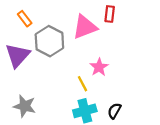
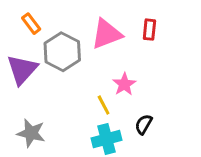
red rectangle: (110, 14) -> (149, 30), moved
black semicircle: (114, 111) -> (144, 124), moved

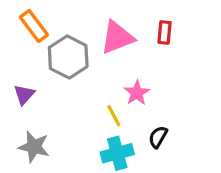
orange rectangle: (31, 24) -> (34, 26), size x1.4
purple triangle: (22, 69) -> (24, 95), moved, size x0.6

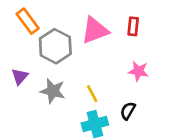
pink star: (137, 93) -> (138, 71), moved, turned -30
gray star: (34, 147) -> (53, 91), moved

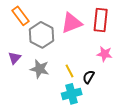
red rectangle: (133, 26) -> (101, 20), size x1.6
black semicircle: (128, 111) -> (89, 77), moved

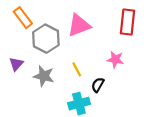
red rectangle: (101, 20) -> (127, 22), moved
yellow line: (70, 71) -> (77, 69), moved

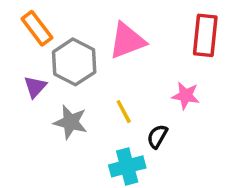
purple triangle: (16, 64) -> (35, 87), moved

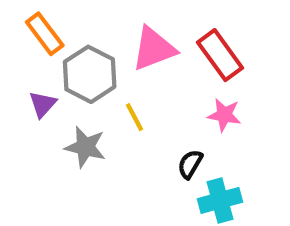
red rectangle: (205, 35) -> (220, 55), moved, turned -42
yellow line: (124, 112) -> (134, 117), moved
cyan cross: (127, 166) -> (220, 200), moved

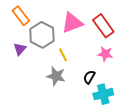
gray star: (85, 147) -> (56, 76), moved

